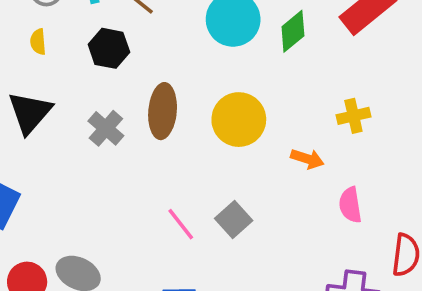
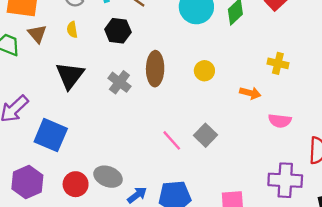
yellow cross: (353, 116) -> (278, 63), turned 30
yellow circle: (239, 120) -> (204, 71), size x0.6
pink semicircle: (350, 205) -> (280, 121), turned -70

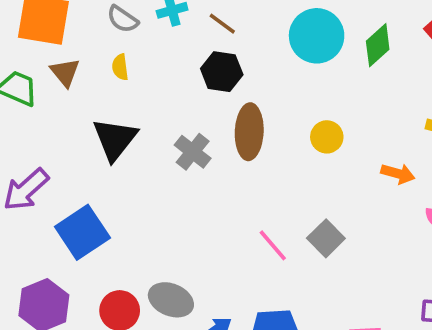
black hexagon: (118, 31) -> (222, 72), moved
blue square: (51, 135) -> (82, 232), turned 32

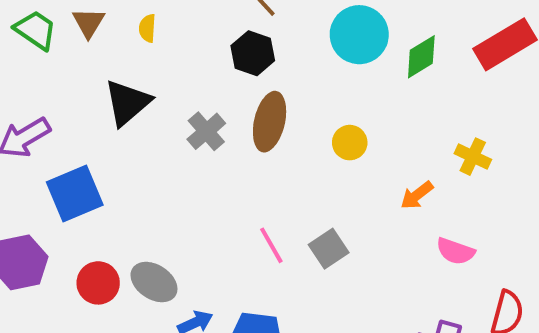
orange arrow: (398, 174) -> (417, 195), turned 116

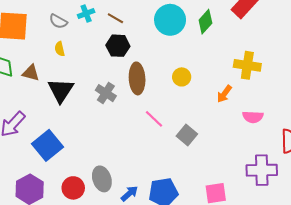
brown triangle: (89, 23) -> (31, 73), moved, turned -30
yellow cross: (473, 157) -> (247, 65), size x1.4
pink line: (271, 245) -> (154, 119), moved
gray ellipse: (154, 282) -> (102, 179), turned 55

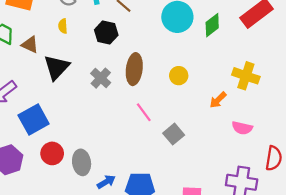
black hexagon: (118, 46) -> (106, 32), moved
red circle: (73, 188) -> (52, 153), moved

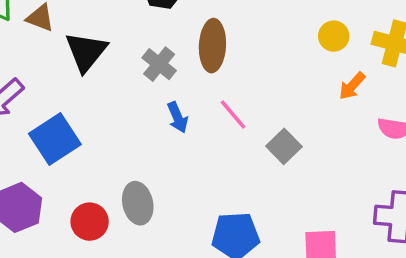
yellow circle: (179, 76) -> (334, 36), moved
red circle: (52, 153) -> (90, 222), moved
blue arrow: (106, 182) -> (178, 117), moved, turned 102

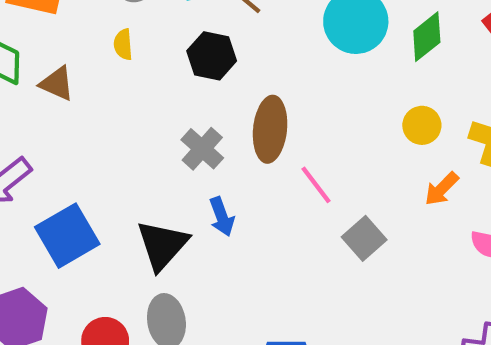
black triangle: (86, 52) -> (162, 245), moved
pink line: (233, 114) -> (316, 185), moved
gray square: (284, 146) -> (364, 238), moved

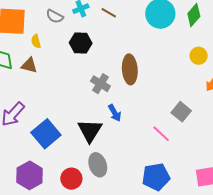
yellow semicircle: (123, 44) -> (36, 41), moved
black hexagon: (212, 56) -> (81, 43), moved
pink line: (316, 185) -> (161, 134), moved

